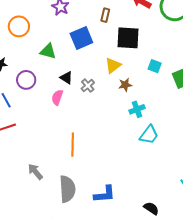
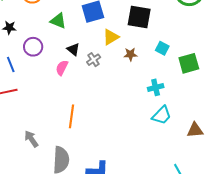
yellow triangle: (113, 65) -> (111, 37), moved
brown star: (125, 85) -> (130, 54), moved
cyan cross: (137, 109) -> (156, 87), moved
cyan trapezoid: (149, 135) -> (162, 115), moved

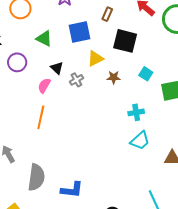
orange line: (72, 116) -> (41, 117), moved

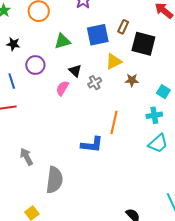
brown rectangle: (107, 14) -> (123, 27), moved
green triangle: (44, 38) -> (62, 41), turned -42
cyan square: (146, 74) -> (163, 92), moved
orange line: (41, 117) -> (114, 122), moved
blue L-shape: (72, 190) -> (92, 145), moved

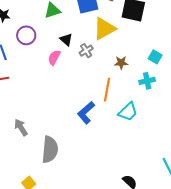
yellow triangle: (114, 61) -> (104, 29), size x1.4
brown star: (132, 80) -> (121, 63), moved
cyan trapezoid: (158, 143) -> (128, 112), moved
blue L-shape: (92, 145) -> (86, 113), turned 135

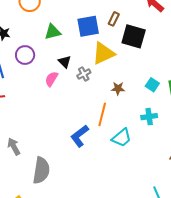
cyan cross: (147, 81) -> (149, 117), moved

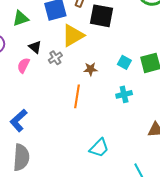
blue L-shape: (80, 136) -> (19, 120), moved
cyan trapezoid: (122, 138) -> (99, 148), moved

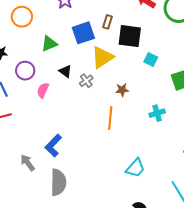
cyan square: (124, 62) -> (151, 59), moved
pink semicircle: (23, 65) -> (43, 90), moved

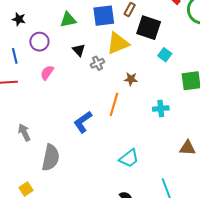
pink semicircle: (43, 90) -> (47, 73), moved
blue L-shape: (53, 146) -> (83, 122), moved

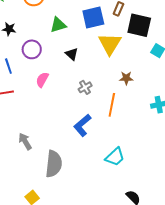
yellow triangle: (118, 43) -> (110, 44), turned -30
gray cross: (97, 63) -> (85, 87), moved
cyan trapezoid: (129, 158) -> (115, 157), moved

